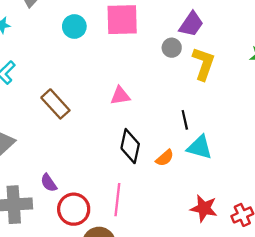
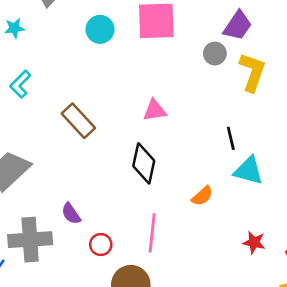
black diamond: (130, 146) -> (144, 163), moved
orange semicircle: (165, 158) -> (202, 196), moved
red star: (204, 208) -> (254, 242), size x0.7
red circle: (74, 209) -> (101, 245), size x0.6

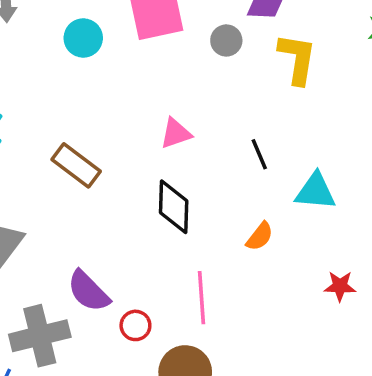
gray circle: (215, 54) -> (226, 40), moved
black line: (231, 138) -> (259, 154), moved
purple semicircle: (71, 214) -> (88, 291), size x1.5

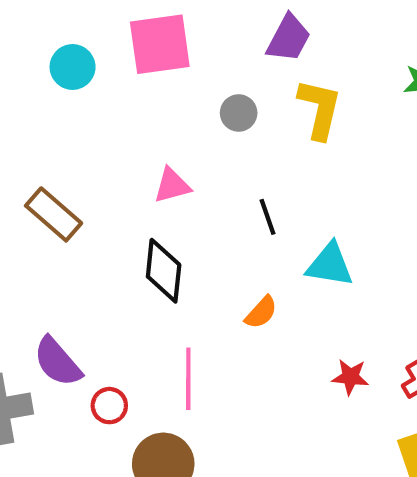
gray circle: (226, 40) -> (239, 113), moved

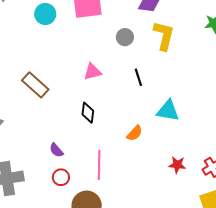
black line: (267, 217) -> (138, 77), moved
black diamond: (164, 271) -> (88, 113), size x0.7
purple semicircle: (57, 362) -> (56, 150), moved, size x0.6

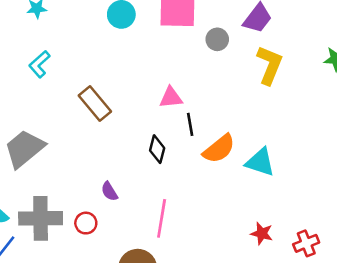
gray circle: (125, 37) -> (217, 39), moved
black line: (138, 77) -> (190, 124), moved
orange semicircle: (135, 133) -> (219, 149), moved, size x1.5
red circle: (61, 177) -> (86, 223), moved

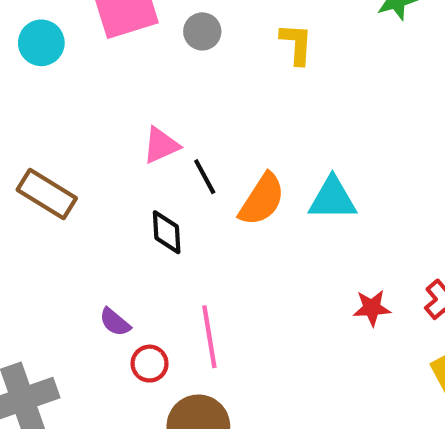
yellow L-shape: (270, 65) -> (296, 44), size x0.7
red circle: (86, 223) -> (150, 364), moved

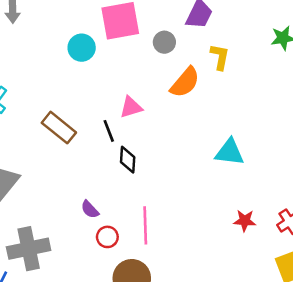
cyan circle: (41, 43) -> (82, 48), moved
black line: (205, 177) -> (109, 131), moved
orange semicircle: (262, 199) -> (185, 82), moved

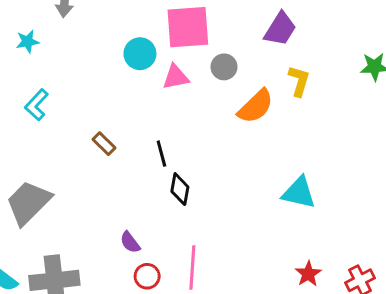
gray circle: (164, 42) -> (224, 67), moved
pink triangle: (131, 107) -> (176, 77), moved
brown rectangle: (59, 128) -> (104, 144), size x0.6
red star: (245, 221) -> (308, 274), turned 30

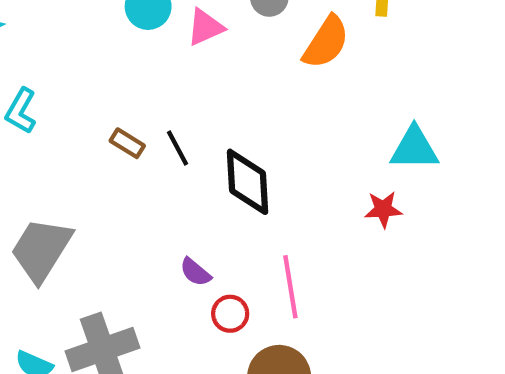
black line: (161, 154) -> (177, 148), moved
black diamond: (180, 189) -> (248, 182), size x1.5
red star: (308, 274) -> (383, 209), moved, turned -30

